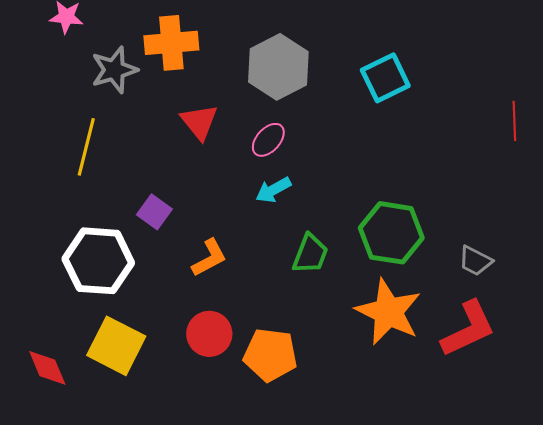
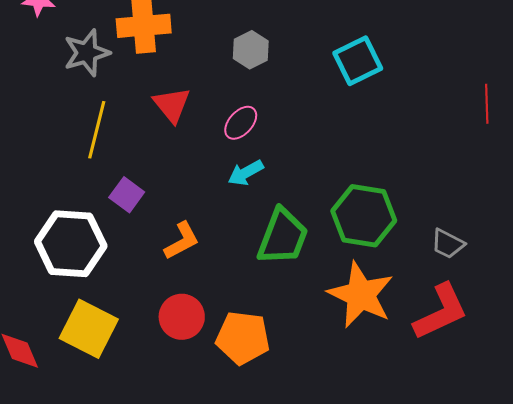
gray hexagon: (278, 67) -> (251, 50), size x0.6
yellow line: (86, 147) -> (97, 130), moved
green trapezoid: (310, 254) -> (283, 237), size x1.4

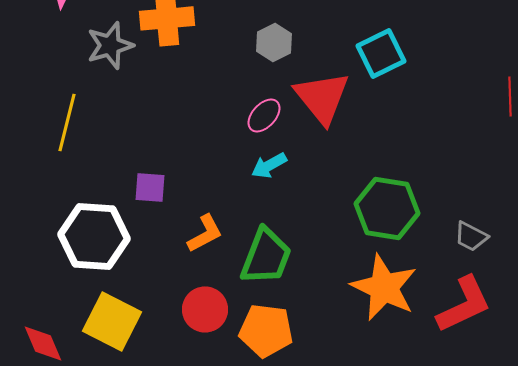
red triangle: (172, 105) -> (322, 97), moved, size x1.5
yellow line: (97, 130) -> (67, 122), moved
purple square: (127, 195) -> (150, 187), turned -32
green trapezoid: (283, 237) -> (266, 256), moved

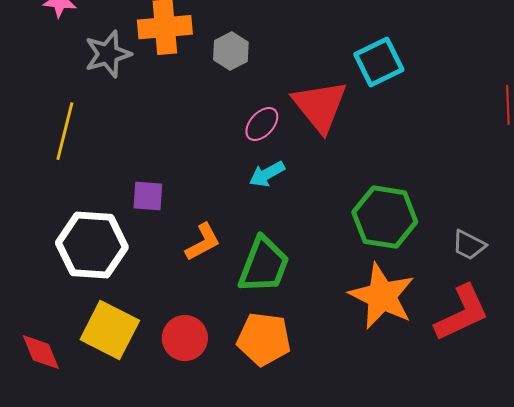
gray hexagon: (274, 42) -> (231, 51), moved
red circle: (205, 309) -> (185, 338), moved

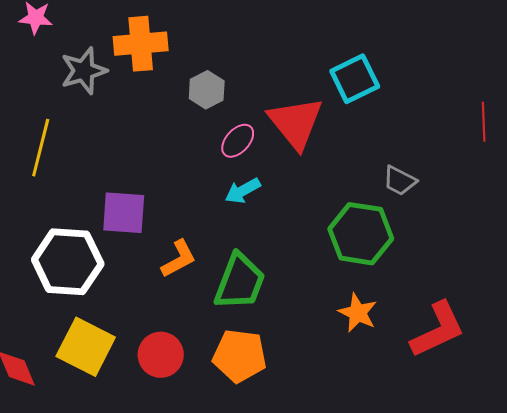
gray hexagon: (231, 51) -> (207, 90), moved
purple square: (148, 196) -> (124, 213), size x1.4
gray trapezoid: (469, 245) -> (400, 181), moved
orange star: (382, 296) -> (358, 313), size x0.6

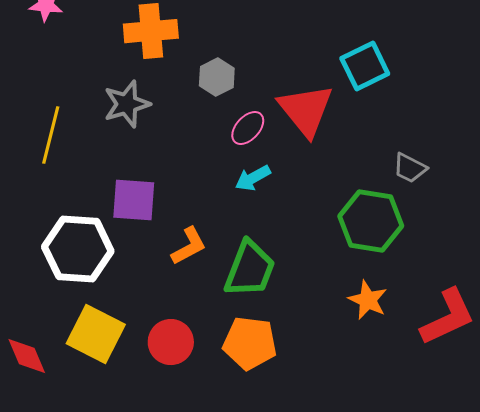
gray star: (84, 71) -> (127, 104), moved

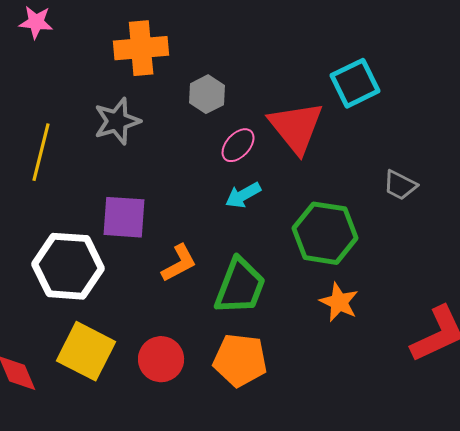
green hexagon: (371, 221) -> (325, 233), moved
orange star: (368, 300) -> (339, 302), moved

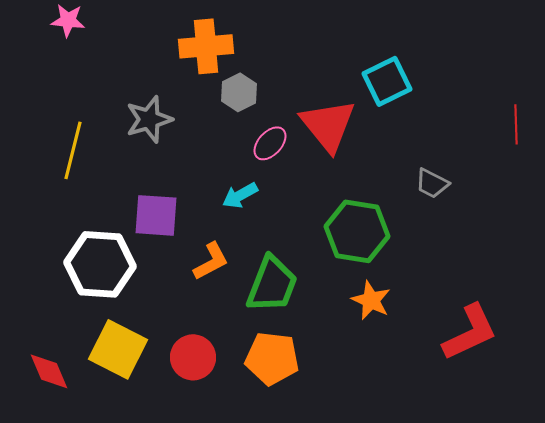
orange cross: (141, 48) -> (206, 46), moved
cyan arrow: (243, 195) -> (240, 195), moved

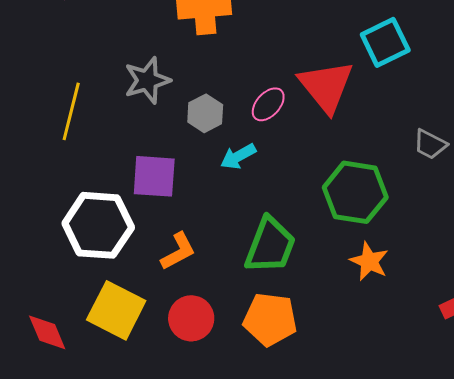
gray hexagon: (239, 92) -> (205, 113), moved
orange L-shape: (211, 261) -> (178, 251), moved

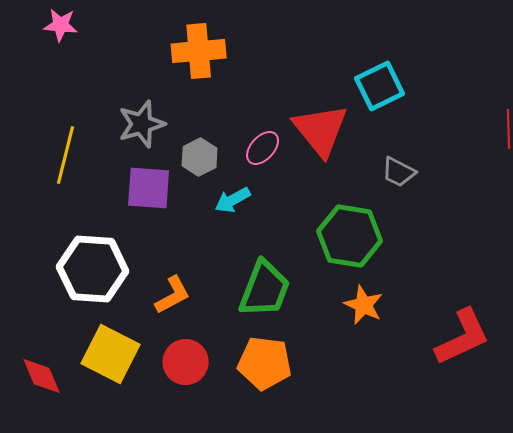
gray trapezoid: (430, 144) -> (399, 172), moved
purple square: (154, 176) -> (149, 188), moved

